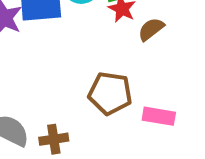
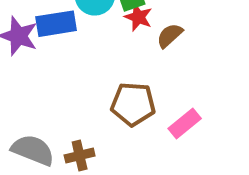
pink rectangle: (159, 116) -> (185, 123), turned -44

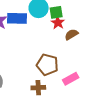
brown cross: (80, 155) -> (38, 88), moved

